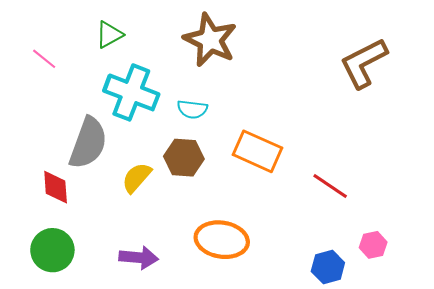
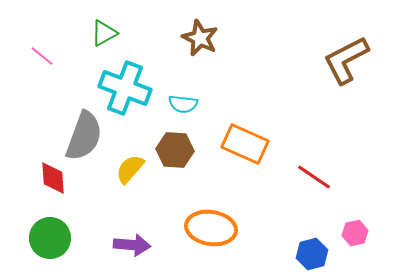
brown star: (210, 40) -> (200, 38), size x0.7

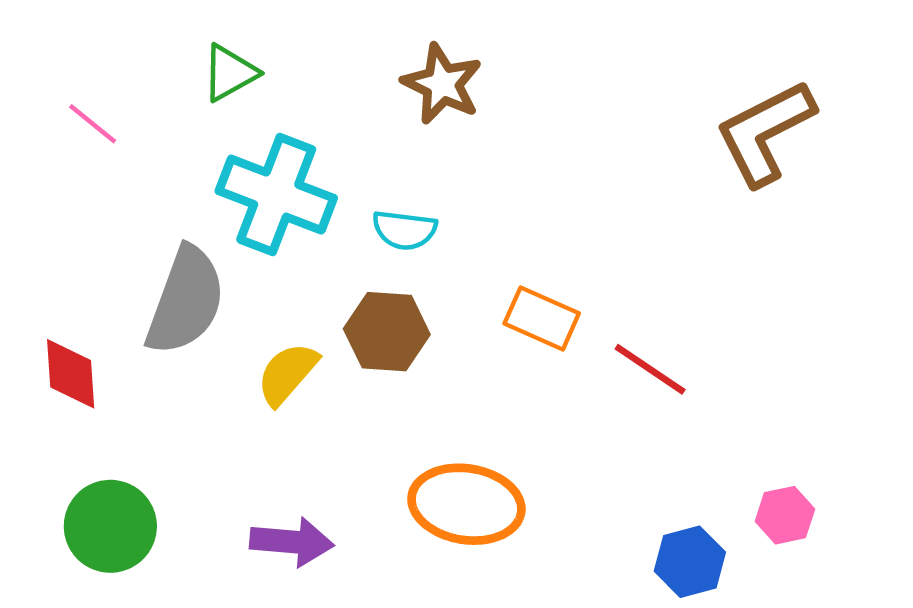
orange rectangle: (245, 144) -> (542, 318), size x0.7
red line: (314, 177) -> (650, 369), moved
red diamond: (53, 178) -> (71, 374), moved

